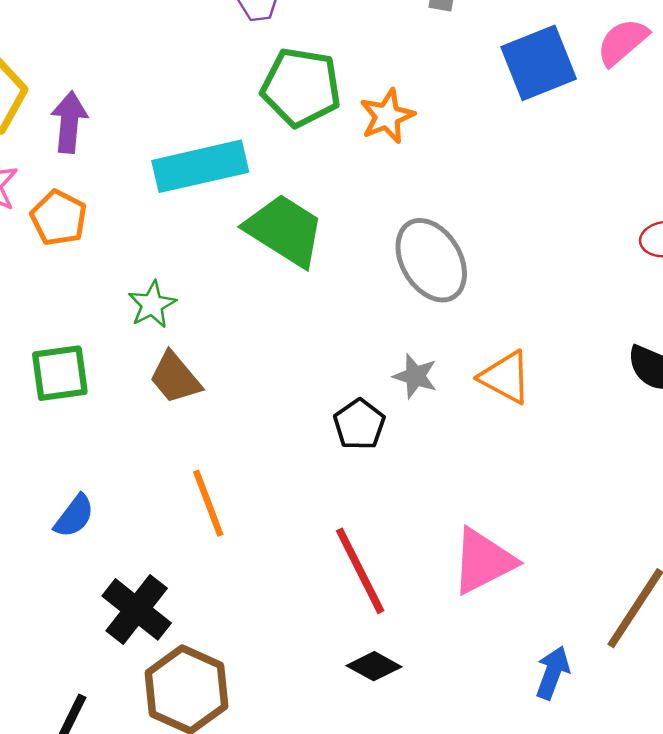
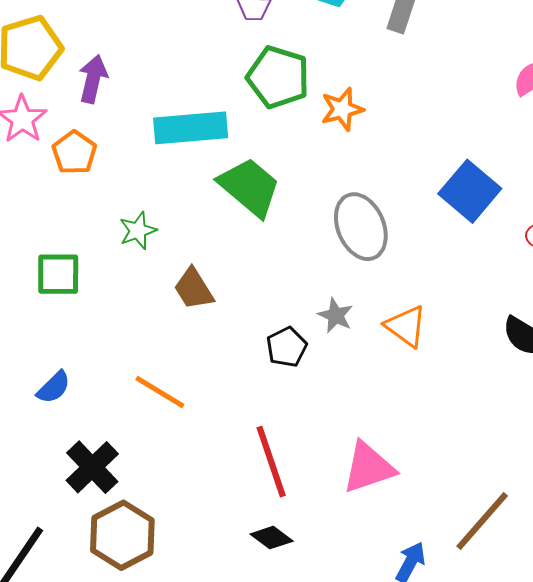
blue square: (539, 63) -> (470, 191), moved, turned -36
brown trapezoid: (175, 378) -> (194, 289), moved
orange line: (208, 503) -> (160, 392), turned -46

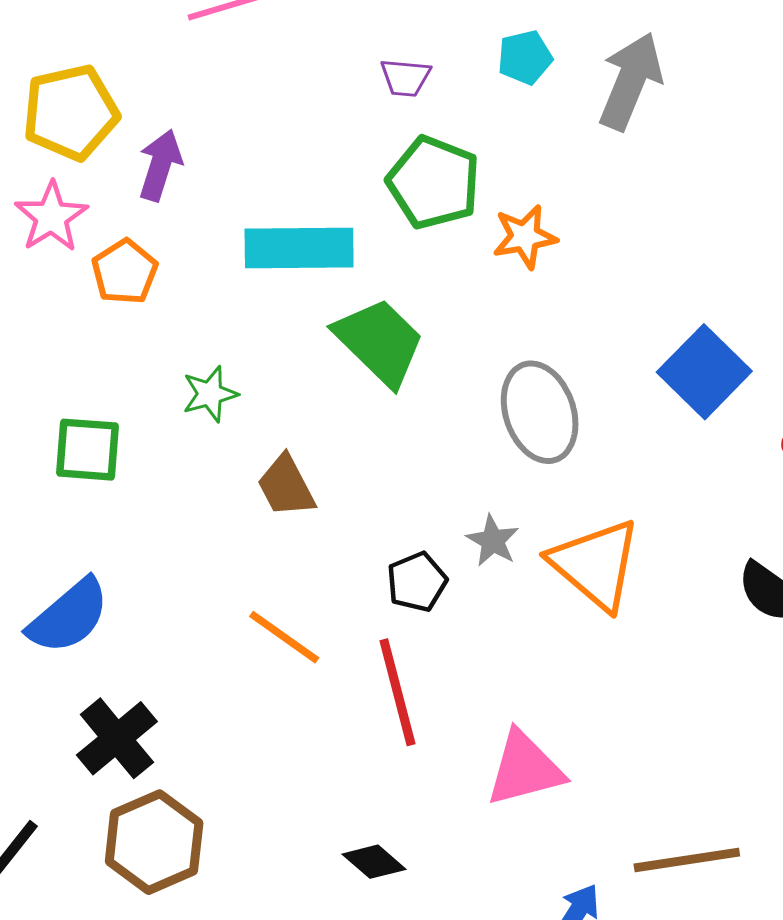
orange triangle: (406, 326) -> (595, 564), size x1.5
blue semicircle: (54, 387) -> (69, 616), size x1.6
orange line: (160, 392) -> (284, 637), moved
red line: (271, 462) -> (397, 692), moved
brown line: (482, 521) -> (687, 860), turned 36

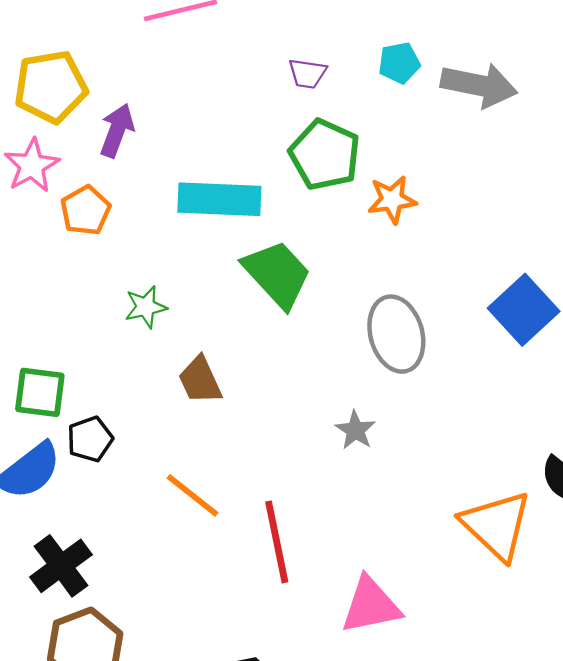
gray arrow: (631, 81) -> (479, 85), turned 76
green square: (88, 450) -> (40, 392), moved
orange triangle: (595, 564) -> (496, 525), moved
black pentagon: (417, 582) -> (90, 439), moved

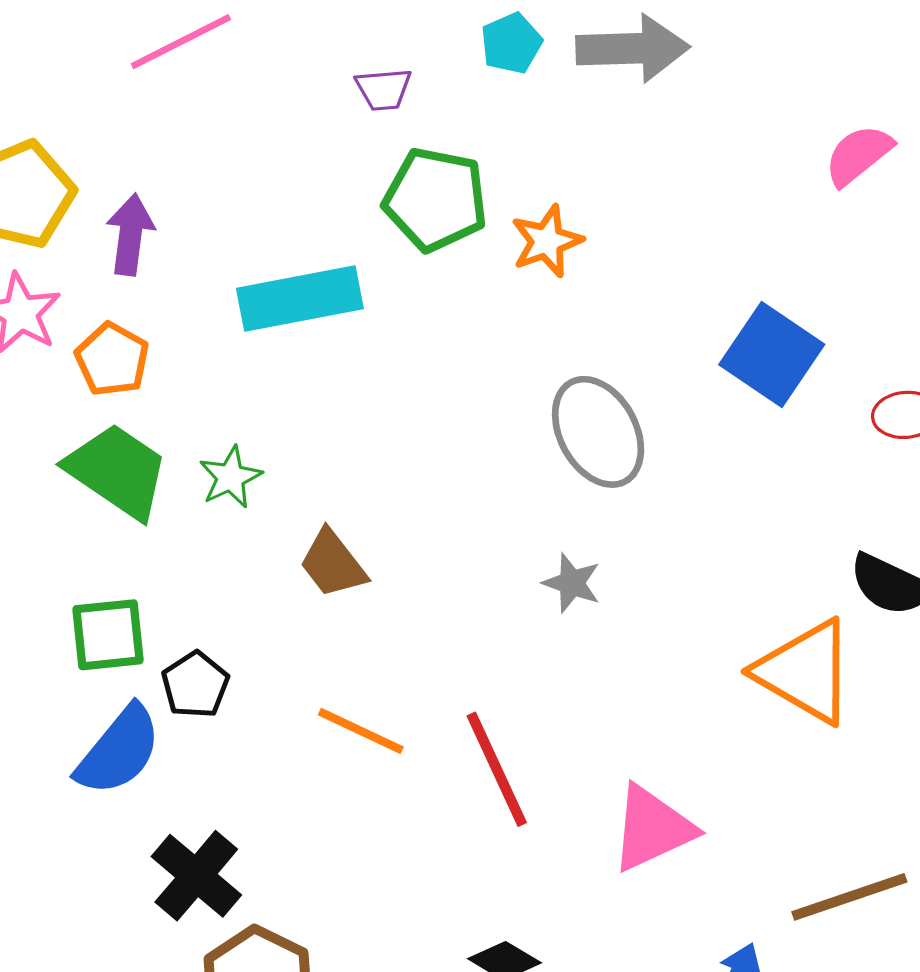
green trapezoid: (277, 274) -> (117, 471), moved

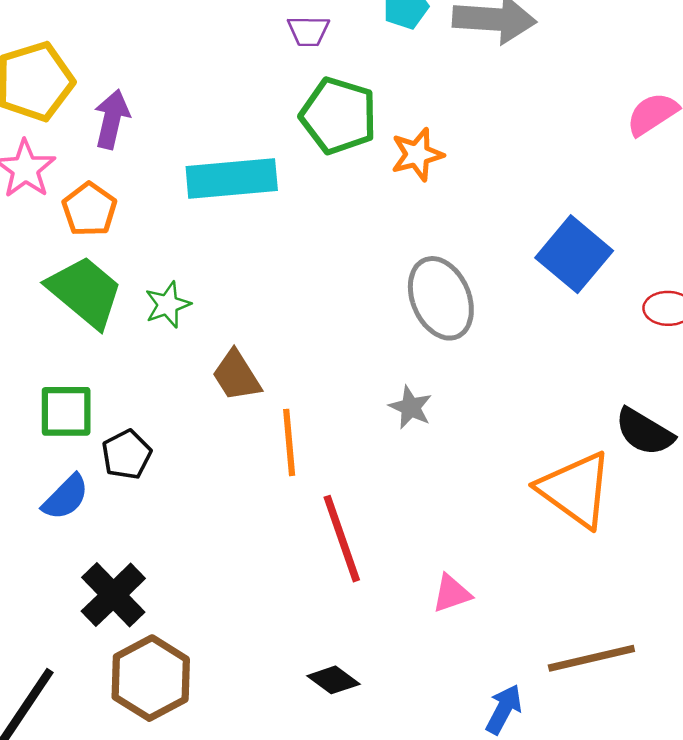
orange line: (361, 731) -> (289, 442), moved, turned 54
blue semicircle: (119, 751) -> (66, 497), size x0.7
pink triangle: (652, 828) -> (452, 593), size x0.6

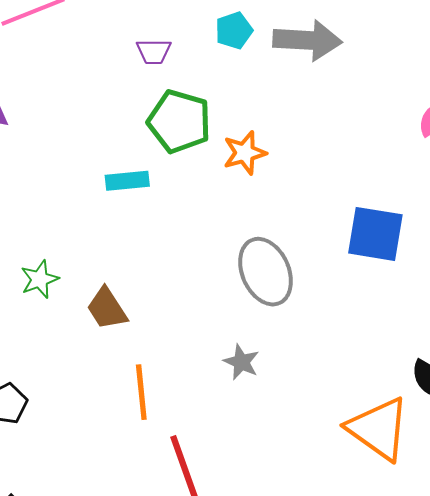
cyan rectangle: (232, 178) -> (127, 181), moved, size x0.6
blue square: (574, 254) -> (375, 234), turned -30
brown trapezoid: (236, 376) -> (107, 309), moved

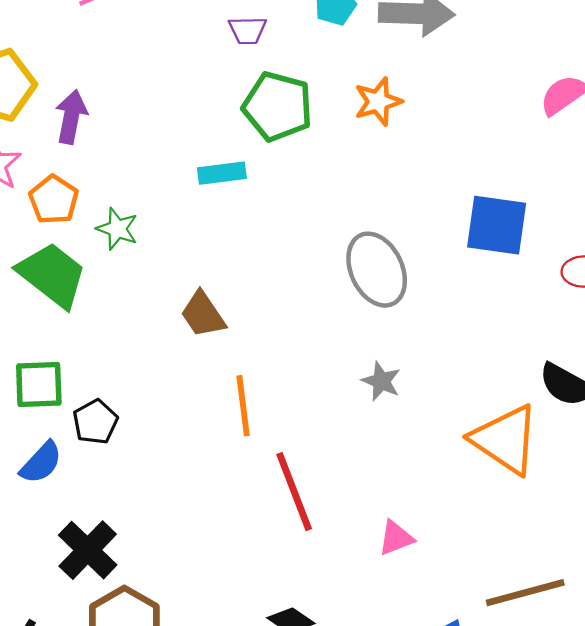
orange star: (245, 153) -> (378, 101), moved
green star: (40, 279) -> (117, 229), moved, turned -30
gray star: (241, 362) -> (381, 381), moved

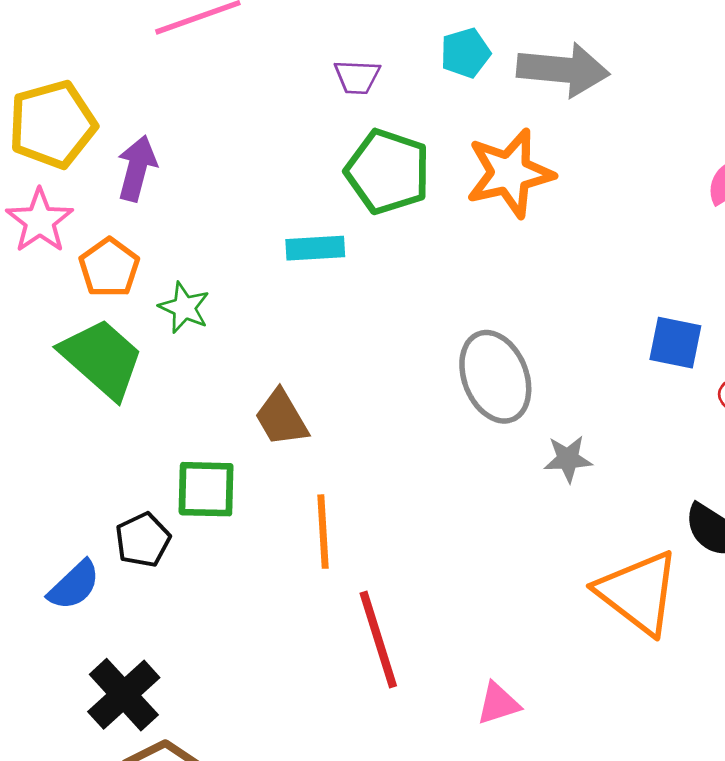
orange star: (378, 101) -> (510, 173), size x1.5
blue square: (497, 225) -> (675, 343), moved, size x0.7
gray star: (381, 381) -> (568, 459), moved, turned -30
green square: (39, 384) -> (206, 489), moved

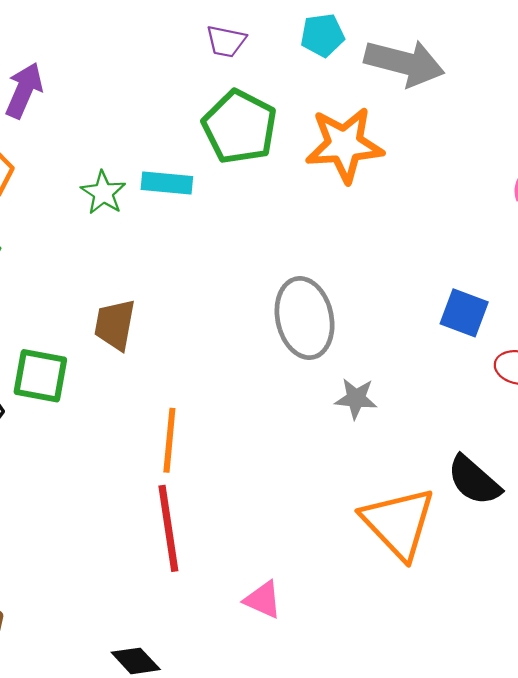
green star: (184, 308) -> (103, 193), moved
brown trapezoid: (281, 418) -> (115, 325), turned 32
orange line: (323, 532) -> (169, 440), moved
pink triangle: (498, 704) -> (263, 600), turned 33

